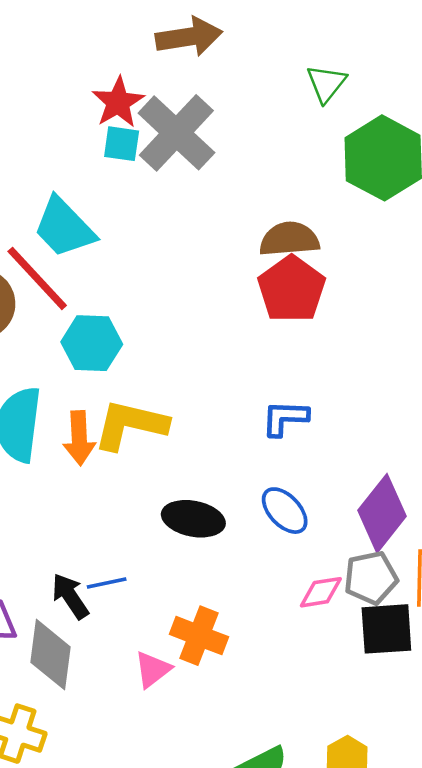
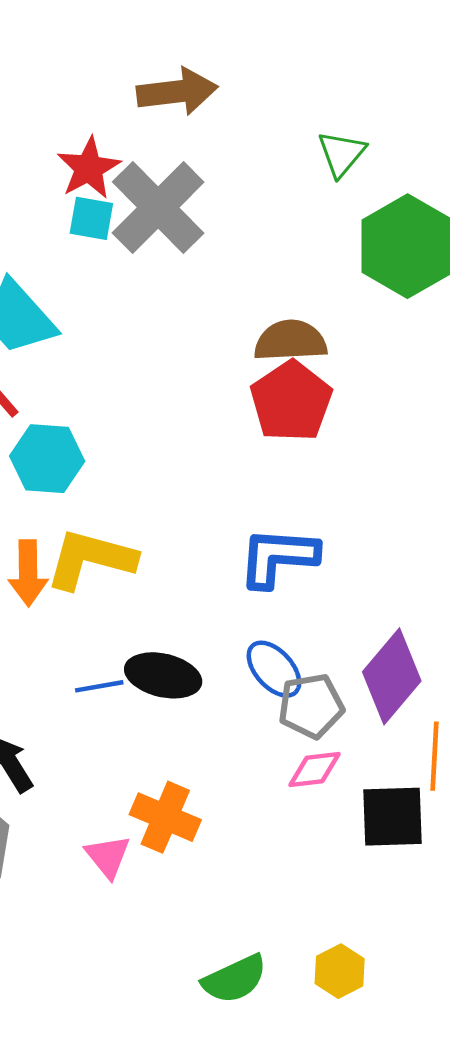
blue L-shape: (285, 418) -> (278, 557), size x1.4
gray pentagon: (371, 578) -> (311, 706), moved
blue line: (107, 583) -> (99, 686), moved
pink triangle: (153, 670) -> (108, 856), turned -33

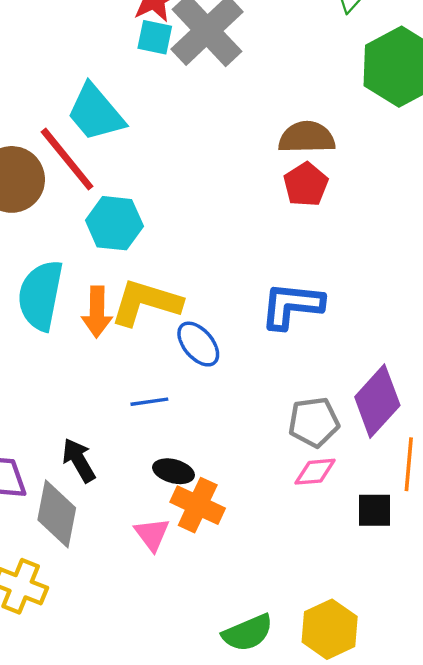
red pentagon: (291, 401) -> (306, 185), size x0.7
blue ellipse: (274, 669) -> (198, 344), moved
black ellipse: (163, 675) -> (174, 471), moved, size x0.7
black square: (393, 817) -> (375, 510), size x0.7
yellow hexagon: (340, 971) -> (330, 629), size x1.4

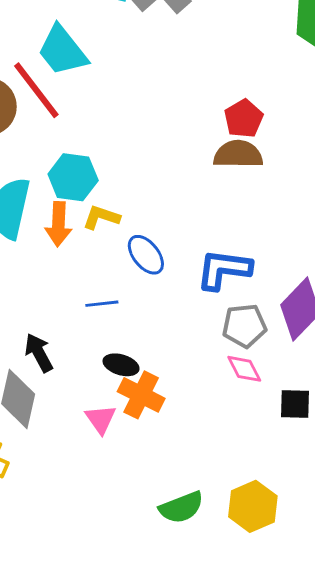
brown semicircle: (307, 137) -> (238, 154), moved
cyan hexagon: (114, 223) -> (73, 177), moved
yellow L-shape: (146, 302) -> (101, 217), size x0.6
blue L-shape: (292, 306) -> (224, 269), moved
pink diamond: (315, 472) -> (244, 369), turned 66

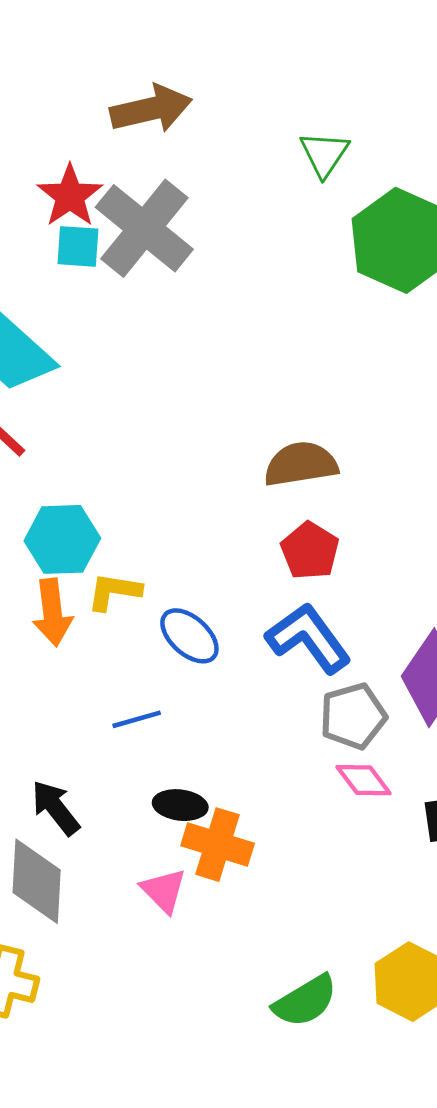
red pentagon: (244, 119) -> (310, 551), moved
blue L-shape: (224, 269) -> (308, 638), turned 56

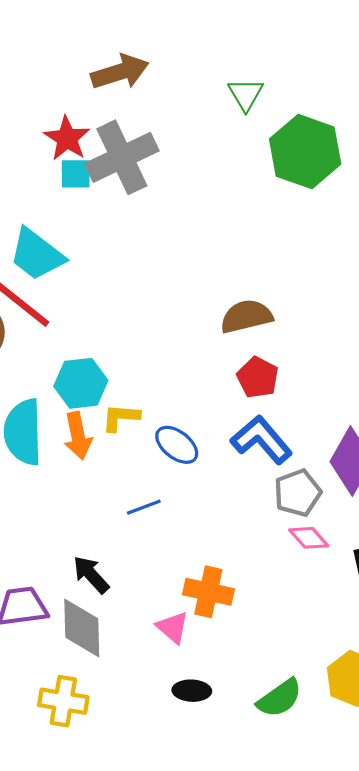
gray cross: (144, 228) -> (122, 157), turned 30
black ellipse: (180, 805) -> (192, 691), moved

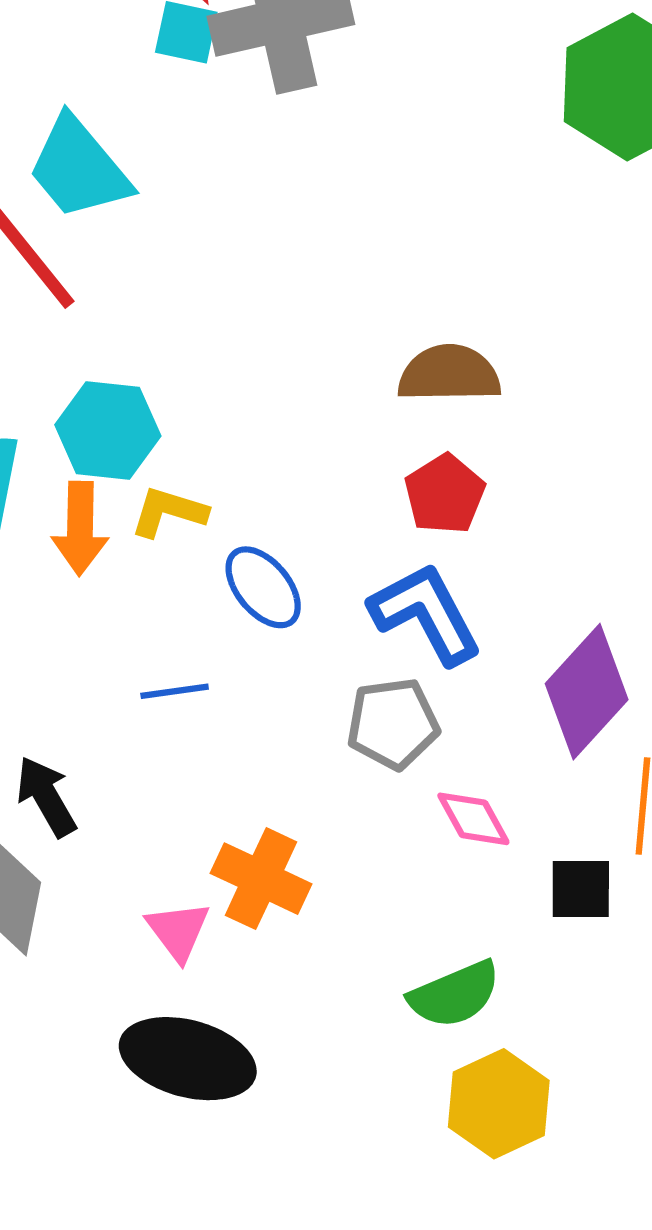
gray pentagon: (298, 493) -> (393, 724), moved
black ellipse: (192, 691) -> (188, 1059), size x1.8
green semicircle: (280, 698) -> (455, 994), moved

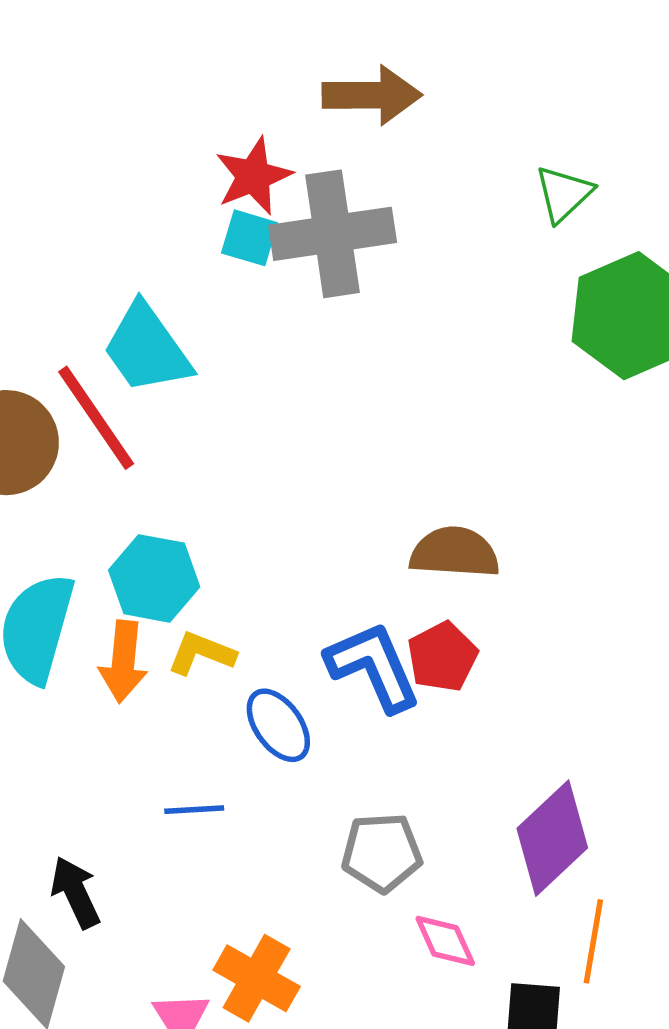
blue L-shape: (426, 614) -> (373, 666), moved

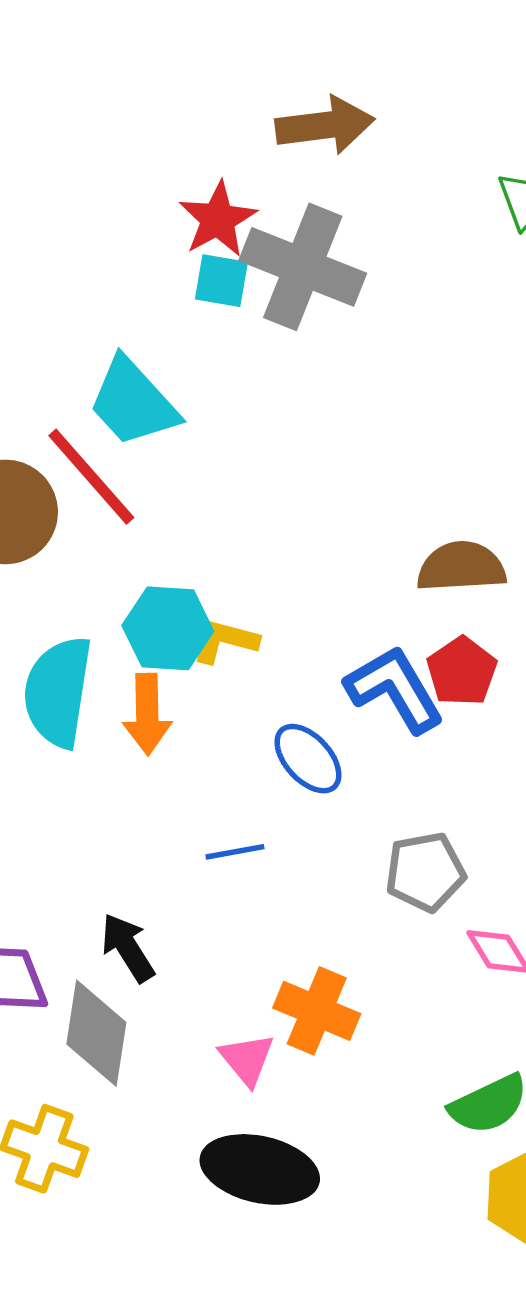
gray cross: (333, 234) -> (303, 267), turned 37
yellow L-shape: (201, 653) -> (225, 641), moved

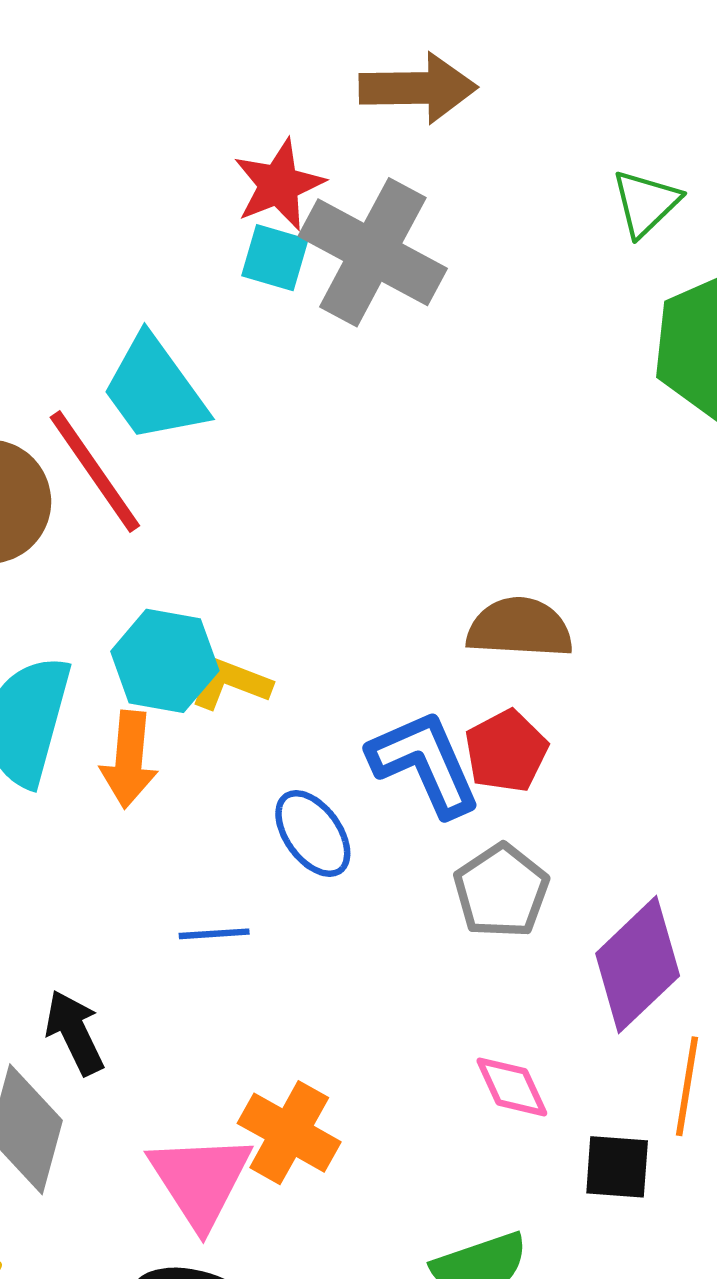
gray pentagon: (425, 872) -> (501, 891), moved, turned -30
pink triangle: (247, 1059) -> (200, 1180), size x1.6

